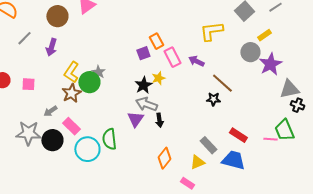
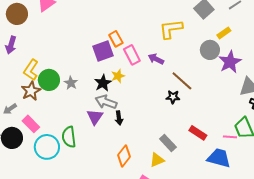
purple square: (143, 53) -> (103, 51), size x1.5
gray star: (98, 72) -> (71, 83), moved
blue trapezoid: (233, 160) -> (219, 158), moved

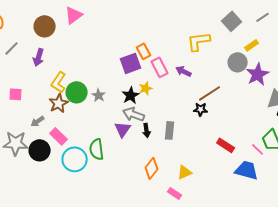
brown line: (182, 81) -> (210, 93), turned -75
pink line: (230, 137) -> (258, 149), turned 40
gray rectangle: (168, 143) -> (170, 130), moved, turned 48

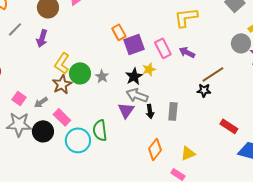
yellow L-shape: (199, 41) -> (186, 17), moved
orange rectangle: (144, 51) -> (119, 32), moved
pink square: (16, 94) -> (19, 98), moved, turned 32

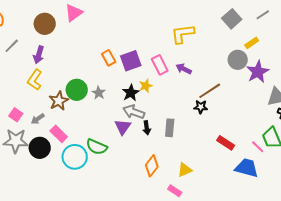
orange rectangle: (119, 32) -> (109, 58), moved
yellow L-shape: (62, 63) -> (35, 80), moved
green semicircle: (100, 130) -> (97, 147), turned -60

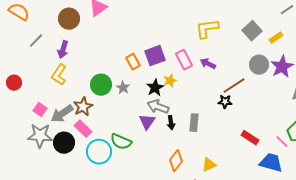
gray square: (232, 19) -> (252, 31), moved
orange rectangle: (109, 58) -> (133, 62), moved
gray circle: (238, 60) -> (259, 65), moved
brown star: (59, 101) -> (83, 107), moved
gray arrow: (38, 119) -> (62, 114), size x1.6

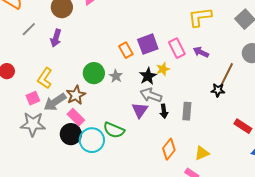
yellow L-shape: (59, 75) -> (45, 78), moved
brown line: (234, 86) -> (227, 74), turned -30
pink square: (40, 110) -> (33, 98), turned 32
black circle: (64, 143) -> (71, 134), moved

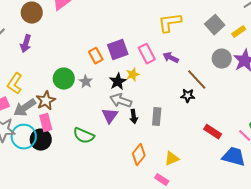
brown line: (227, 74) -> (197, 80), turned -70
pink rectangle: (76, 117) -> (46, 123), turned 30
cyan circle: (92, 140) -> (24, 137), moved

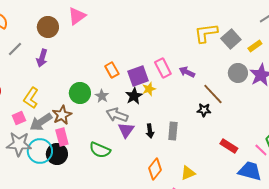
yellow L-shape: (170, 23) -> (206, 33), moved
purple square: (118, 50) -> (138, 76), moved
gray arrow: (121, 101) -> (117, 115), moved

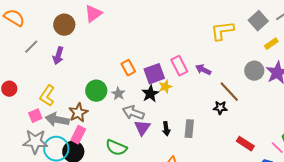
gray square: (231, 39) -> (258, 21), moved
gray arrow: (41, 122) -> (57, 120), turned 45
pink rectangle: (62, 137) -> (78, 135), turned 42

